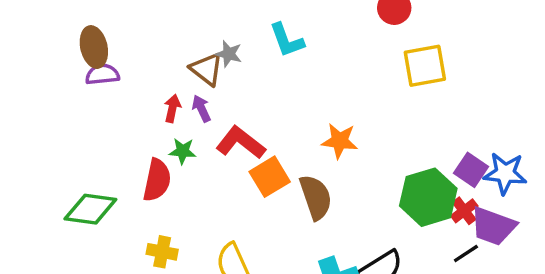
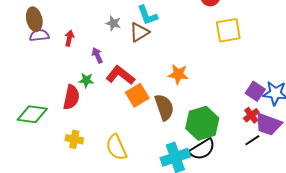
brown triangle: (206, 69) -> (139, 32), moved, turned 50
red arrow: (172, 108) -> (69, 38), moved
green hexagon: (428, 197) -> (202, 123), moved

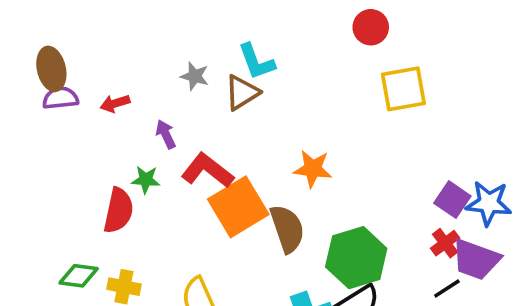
red arrow: (69, 38) -> (115, 103), turned -119
orange square: (137, 95) -> (238, 207), size x1.4
green diamond: (32, 114) -> (79, 276), moved, size x0.7

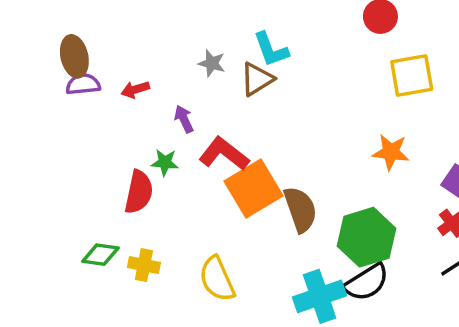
orange star: (313, 169) -> (391, 152), moved

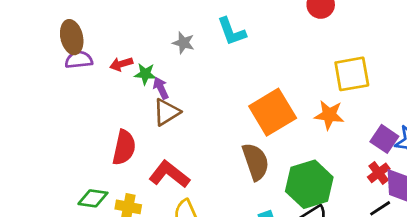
yellow square: (412, 76) -> (352, 74), moved
brown triangle: (257, 79) -> (166, 112), moved
red L-shape: (224, 154) -> (169, 174), moved
green star: (165, 162) -> (145, 74), moved
orange square: (253, 189) -> (273, 112), moved

